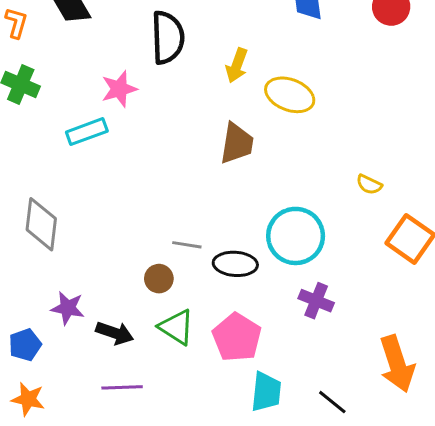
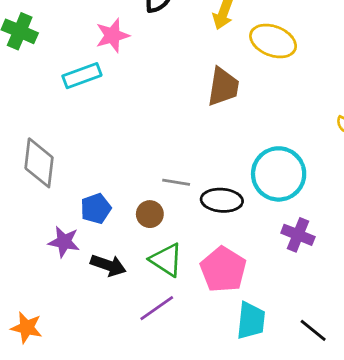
blue pentagon: (25, 345) -> (96, 209), moved
purple line: (122, 387) -> (157, 308), moved, turned -33

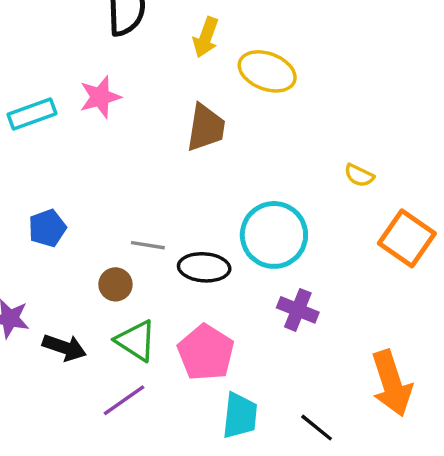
pink star: (112, 35) -> (100, 97), moved
blue pentagon: (96, 209) -> (47, 228), moved

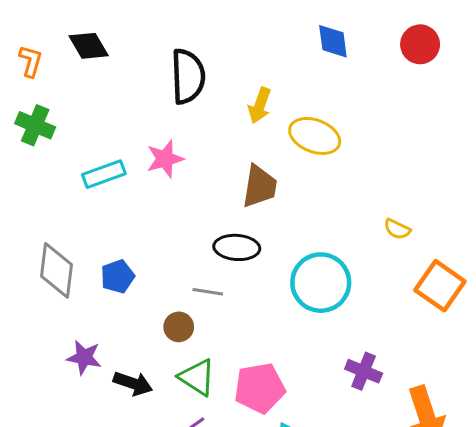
black ellipse: (204, 267) -> (237, 247), moved
purple cross: (298, 310) -> (364, 371), moved
pink pentagon: (206, 353) -> (260, 388), turned 30

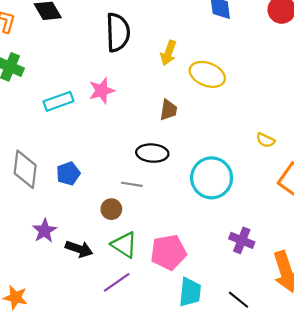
brown trapezoid: (260, 186) -> (168, 110), size x0.7
purple star: (84, 357) -> (45, 231), turned 30

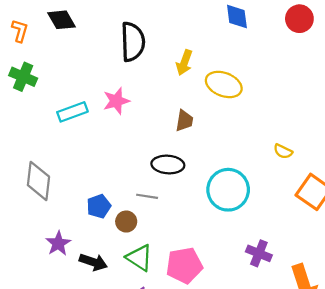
blue pentagon: (68, 174) -> (99, 206), moved

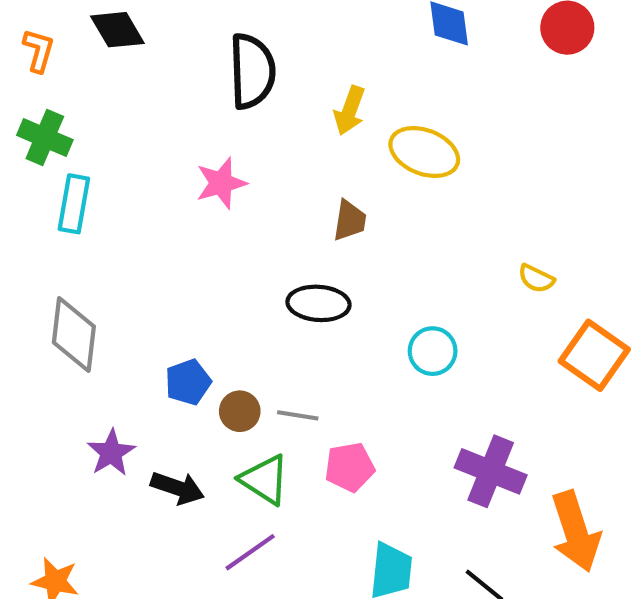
cyan rectangle: (72, 112) -> (74, 204), moved, turned -60
cyan circle: (228, 190) -> (433, 351), size x0.6
gray line: (147, 196) -> (298, 415), moved
purple cross: (259, 253) -> (491, 471), size x1.4
pink pentagon: (184, 265) -> (350, 467), moved, size x0.7

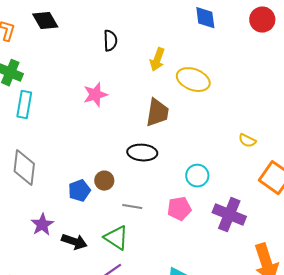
black semicircle: (252, 71) -> (110, 41), size x0.6
brown trapezoid: (350, 220) -> (157, 113), size x1.4
brown circle: (240, 411) -> (104, 181), moved
pink pentagon: (350, 467) -> (179, 209), moved
purple cross: (491, 471) -> (229, 215), moved

